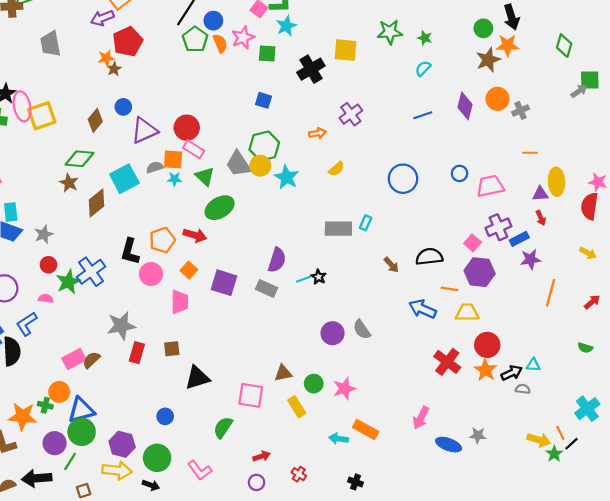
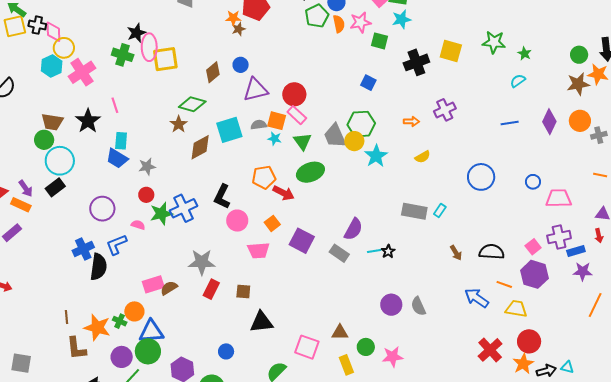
orange pentagon: (162, 240) -> (264, 177), moved
pink trapezoid: (180, 302) -> (258, 251), turned 75

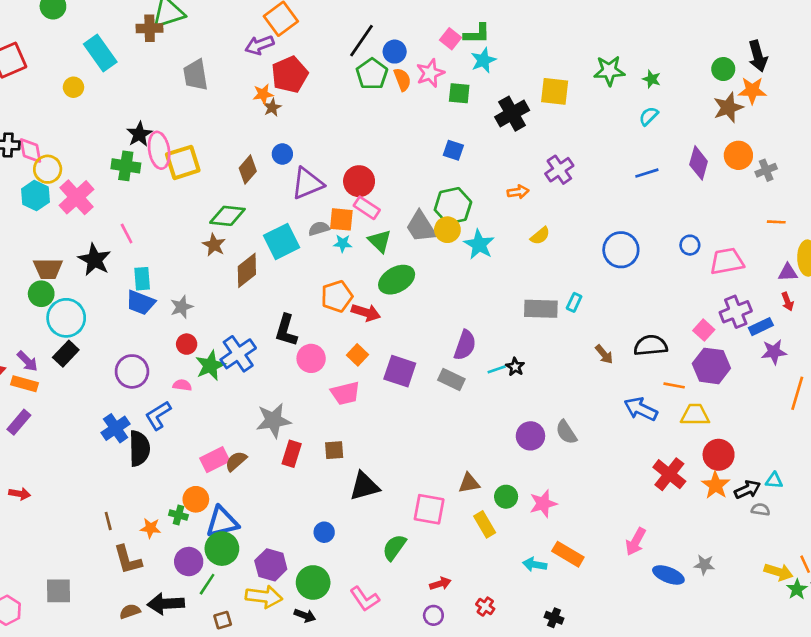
orange star: (97, 327) -> (151, 528), size x0.6

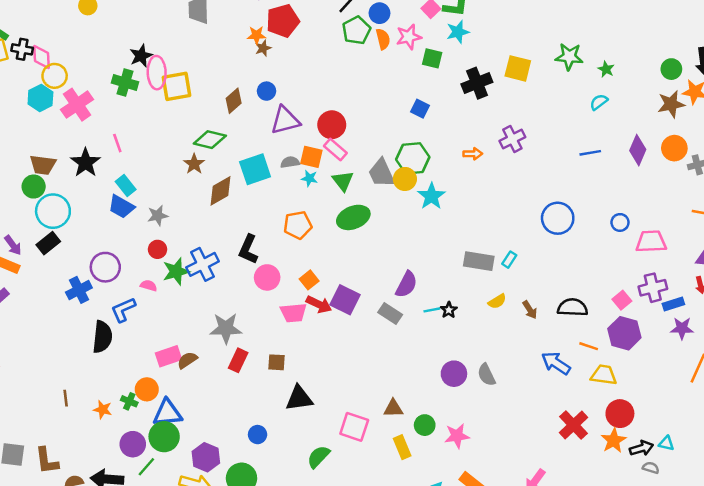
yellow semicircle: (540, 236) -> (497, 301), moved
cyan rectangle: (142, 279) -> (126, 185), turned -42
red arrow: (366, 312) -> (319, 304), moved
blue cross: (116, 428) -> (79, 290), moved
brown L-shape: (128, 560) -> (47, 461), moved

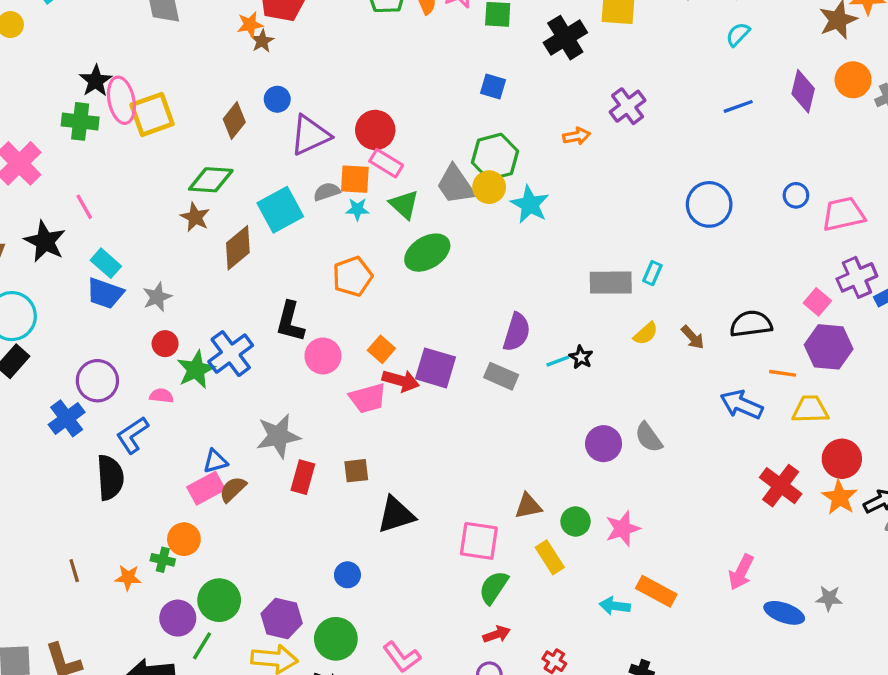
blue triangle: (168, 413) -> (215, 461), moved, size x0.6
green semicircle: (318, 457) -> (494, 587), moved

